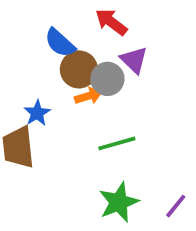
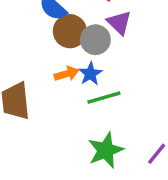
orange arrow: (88, 96) -> (66, 74), moved
blue star: (37, 113) -> (90, 74), moved

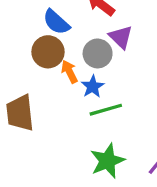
brown circle: (70, 31) -> (48, 52), moved
orange arrow: (66, 74) -> (69, 72), moved, turned -100

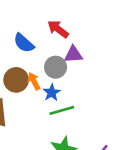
purple triangle: (121, 37) -> (73, 54), turned -48
brown circle: (48, 52) -> (16, 80), moved

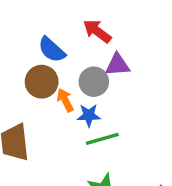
brown circle: (16, 80) -> (42, 82), moved
blue star: (52, 93) -> (89, 115), turned 30

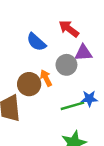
brown circle: (42, 82) -> (29, 84), moved
blue star: (89, 115) -> (89, 99), moved

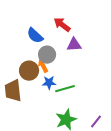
gray circle: (66, 65) -> (47, 55), moved
blue star: (89, 99) -> (49, 83), moved

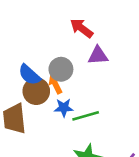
blue semicircle: (35, 36) -> (29, 75), moved

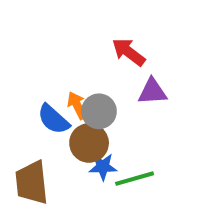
orange arrow: (55, 84) -> (77, 105), moved
brown circle: (36, 91) -> (89, 143), moved

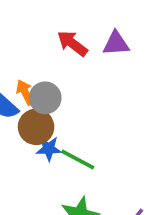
purple triangle: (152, 92) -> (116, 43), moved
green line: (135, 179) -> (78, 160), turned 44

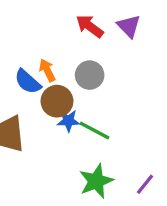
purple triangle: (116, 43) -> (129, 26), turned 50
gray circle: (45, 98) -> (90, 75), moved

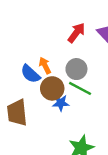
red arrow: (90, 26) -> (76, 33), turned 90
green line: (94, 131) -> (80, 88), moved

